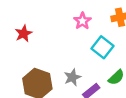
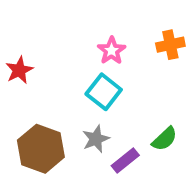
cyan square: (102, 47) -> (104, 92), moved

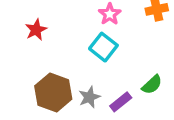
gray star: (96, 139) -> (89, 97), moved

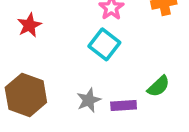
brown hexagon: (53, 92) -> (26, 95), moved
purple rectangle: (121, 102) -> (124, 105), turned 35

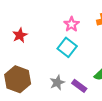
purple rectangle: (124, 105) -> (79, 86), turned 40

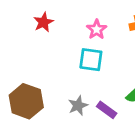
red star: (20, 35) -> (43, 22), moved
cyan square: (67, 47) -> (91, 60), turned -30

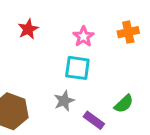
gray star: (78, 106) -> (64, 101), moved

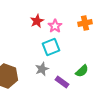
red star: (28, 29) -> (37, 21), moved
cyan square: (77, 68) -> (51, 47), turned -30

